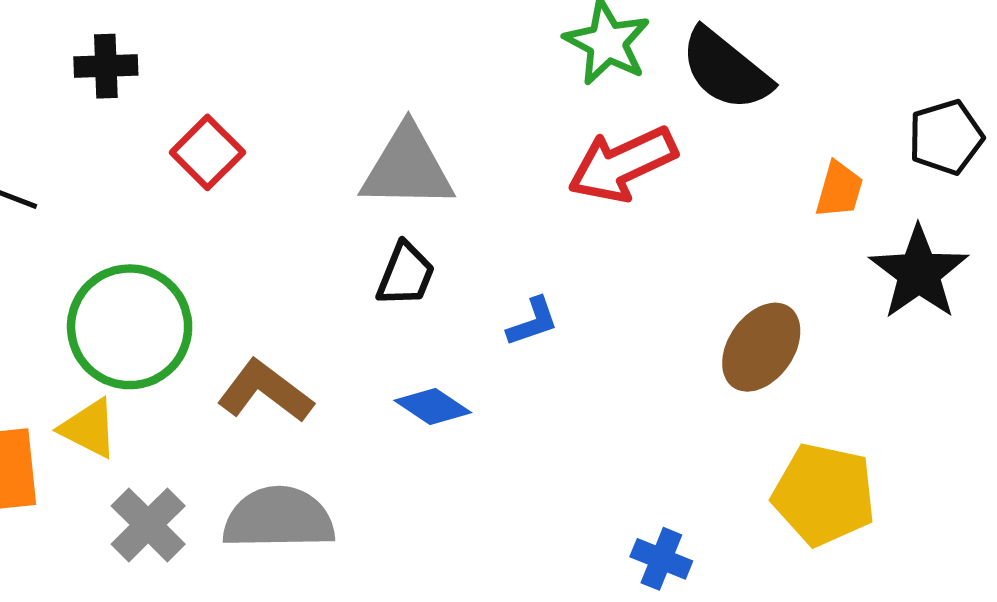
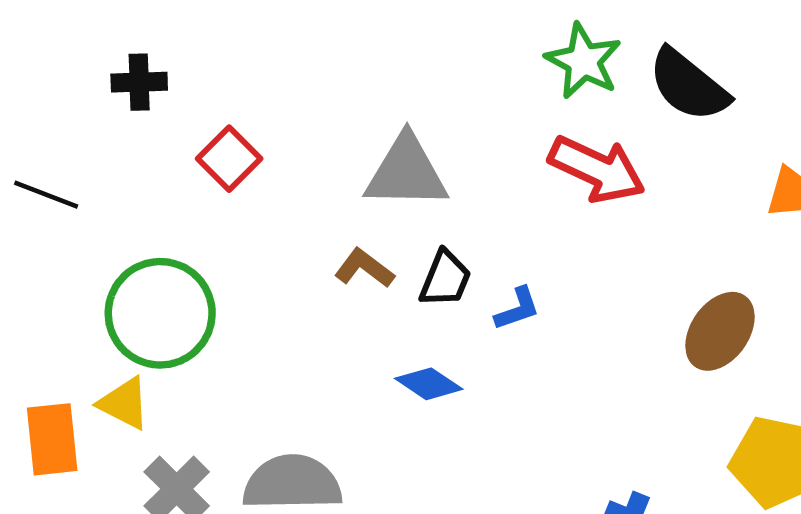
red arrow: (622, 164) -> (597, 169), turned -130
black trapezoid: (406, 274) -> (445, 279), moved
brown L-shape: (265, 391) -> (364, 268), moved, size x0.7

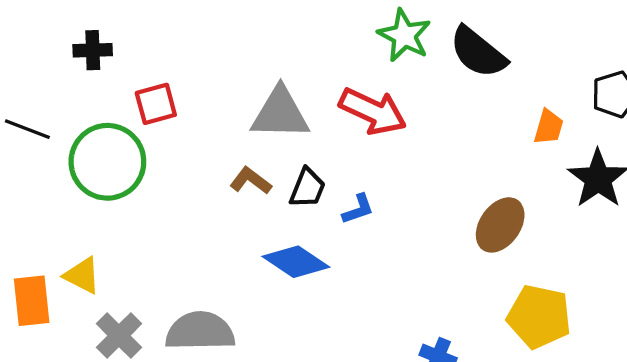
red square: (229, 159) -> (156, 104), turned 30
red arrow: (597, 169) -> (373, 111), moved
green circle: (160, 313) -> (107, 162), moved
blue diamond: (429, 384) -> (296, 262), size x1.4

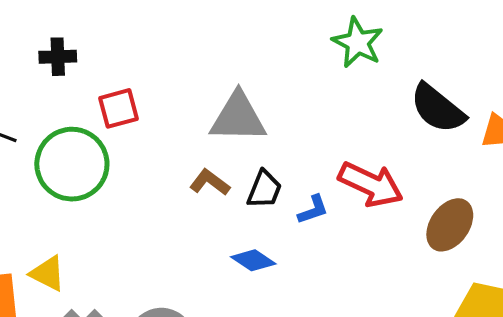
black semicircle: (478, 52) -> (438, 108), moved
red arrow: (373, 111) -> (371, 184), moved
blue diamond: (296, 262) -> (253, 260), size x0.7

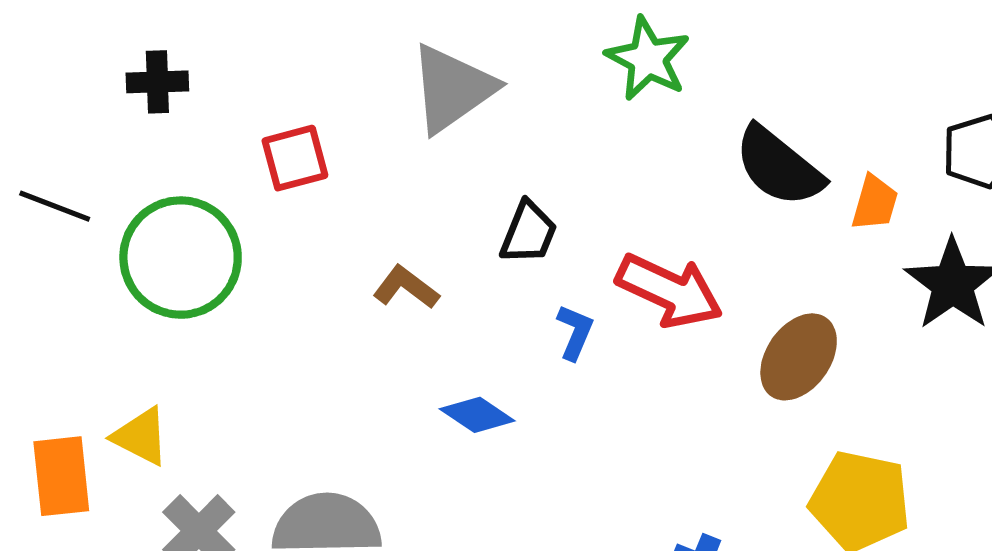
red square: (119, 108) -> (295, 158), moved
gray triangle: (238, 118) -> (452, 89), moved, turned -36
black trapezoid: (264, 189) -> (529, 233), moved
blue L-shape: (313, 210) -> (575, 332), turned -48

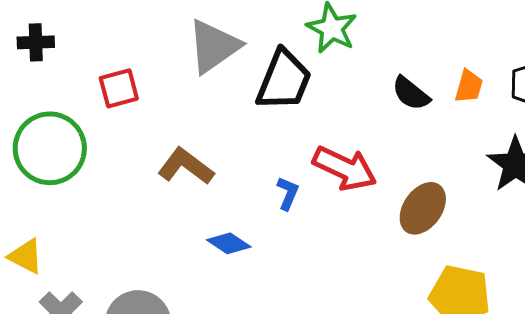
black semicircle: (779, 166) -> (411, 93), size x0.7
orange trapezoid: (875, 203) -> (469, 86), moved
black trapezoid: (529, 233) -> (284, 80), moved, size x1.6
brown L-shape: (406, 287) -> (186, 166), size x1.4

